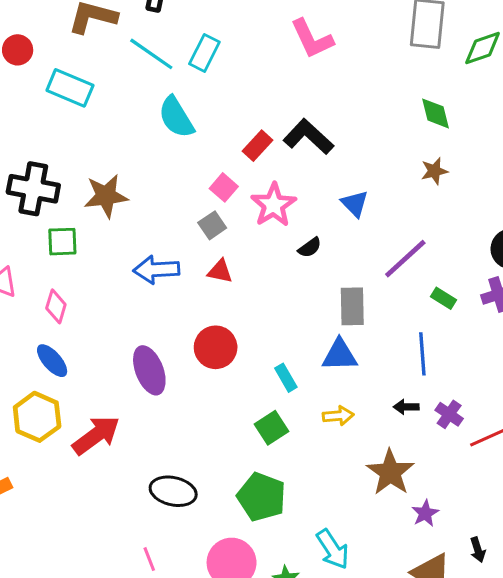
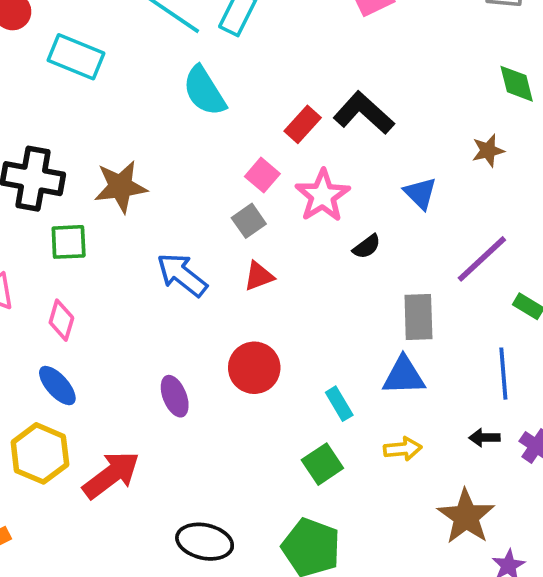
brown star: (434, 171) -> (488, 151), moved
blue arrow: (156, 270) -> (182, 275), turned 42
red triangle: (220, 271) -> (259, 276), turned -32
purple ellipse: (149, 370) -> (175, 396), size x0.7

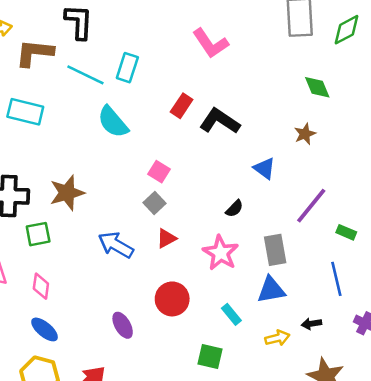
red rectangle: (303, 124) -> (182, 106), moved
pink star: (322, 196) -> (221, 253), moved
black arrow: (484, 438) -> (311, 324), moved
green square: (322, 464) -> (210, 357), moved, turned -35

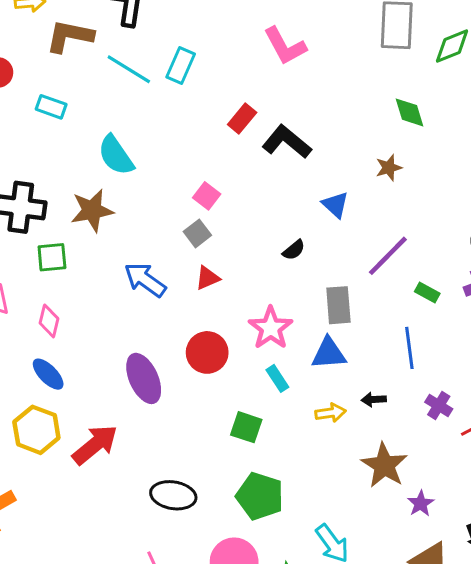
cyan rectangle: (25, 112) -> (51, 107), size x0.7
cyan semicircle: (113, 122) -> (116, 155), moved
pink star: (221, 253) -> (271, 328), moved
purple ellipse: (123, 325) -> (144, 378), size x1.5

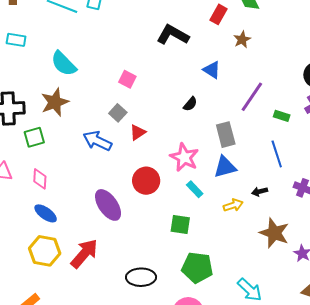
red rectangle: (242, 118) -> (218, 14), moved
gray square: (197, 233) -> (118, 113), moved

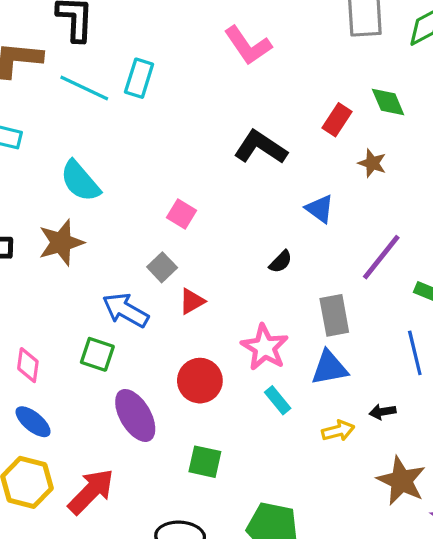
brown star: (242, 40) -> (372, 163), turned -30
green square: (34, 137) -> (97, 354), moved, turned 30
green square: (180, 224) -> (205, 462), moved

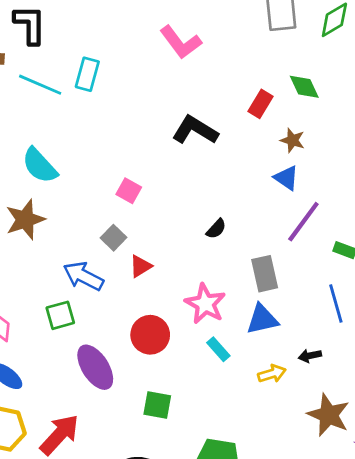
blue triangle: (320, 209) -> (286, 178), moved
green square: (97, 354) -> (60, 315), turned -32

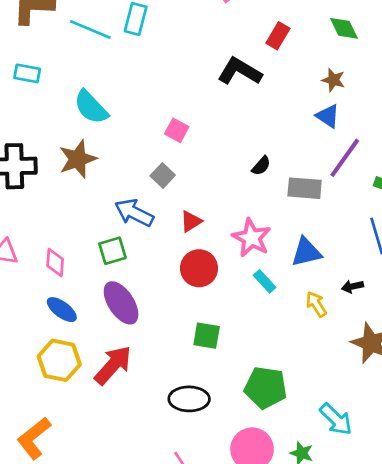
red rectangle: (261, 104) -> (278, 36), moved
red triangle: (141, 266) -> (191, 221), moved
gray rectangle: (265, 274) -> (305, 188), moved, turned -72
purple ellipse: (95, 367) -> (121, 303), moved
yellow arrow: (272, 374) -> (316, 304), turned -105

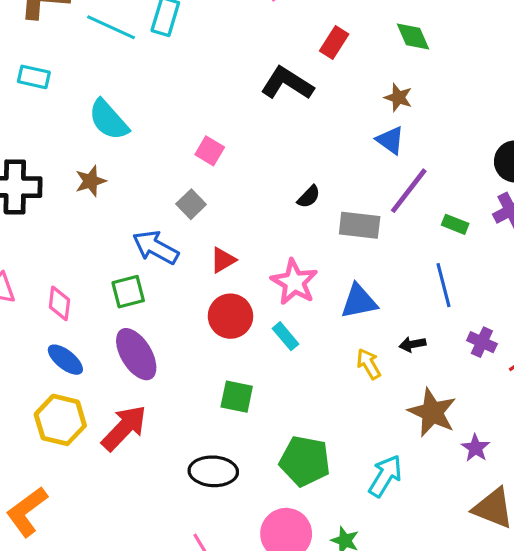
brown star: (78, 159) -> (91, 181), size x0.7
cyan rectangle: (265, 281) -> (285, 336), moved
cyan arrow: (336, 419) -> (385, 476), moved, turned -105

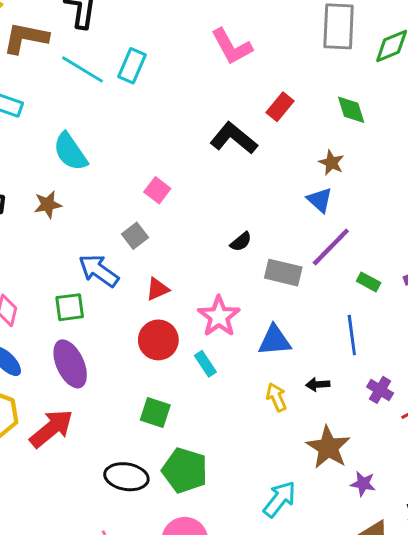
purple star: (475, 448) -> (363, 484), turned -30
green pentagon: (305, 461) -> (185, 470), moved

